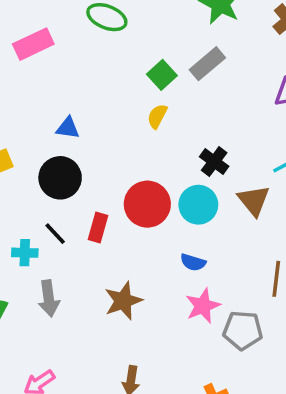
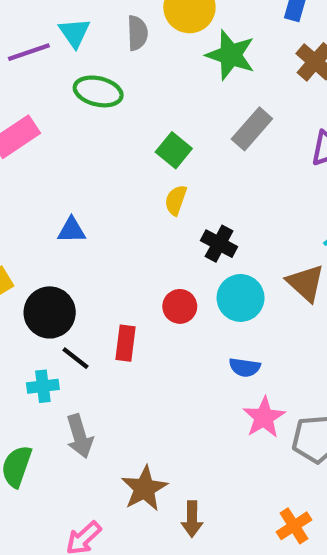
gray rectangle: (207, 64) -> (252, 129), moved
black cross: (214, 162) -> (219, 244), moved
black circle: (60, 178) -> (50, 312), moved
red circle: (147, 204) -> (180, 306), size x0.6
brown star: (123, 301) -> (144, 488), moved

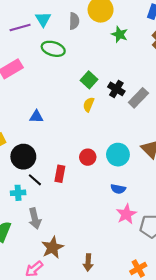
green star: (231, 55) -> (120, 34), size x0.7
gray rectangle: (252, 129) -> (138, 98), moved
black cross: (219, 244) -> (116, 89), moved
brown star: (144, 488) -> (52, 247), moved

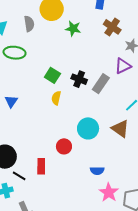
blue triangle: (36, 117) -> (11, 101), moved, turned -48
cyan circle: (118, 155) -> (88, 128), moved

